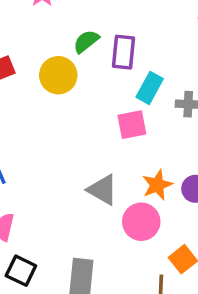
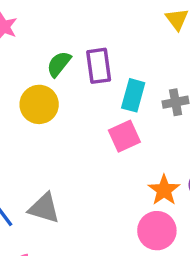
gray triangle: (103, 190) -> (44, 208), moved

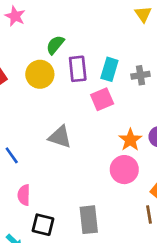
purple rectangle: (99, 66) -> (78, 69), moved
gray triangle: (44, 208) -> (60, 137), moved

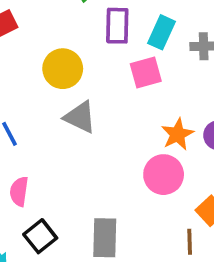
yellow circle: (40, 74) -> (63, 69), moved
black square: (43, 225) -> (40, 236), turned 30

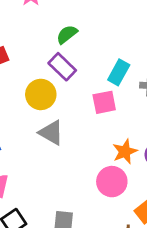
purple rectangle: (117, 26) -> (62, 67), moved, turned -52

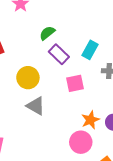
purple rectangle: (62, 67) -> (59, 54), moved
cyan rectangle: (119, 72) -> (90, 50), moved

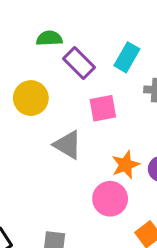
green semicircle: (47, 33) -> (49, 38), moved, turned 35
gray triangle: (36, 106) -> (68, 145), moved

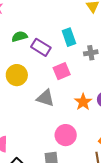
cyan rectangle: (127, 57) -> (69, 37), turned -36
pink circle: (110, 199) -> (66, 135), moved

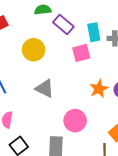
cyan rectangle: (69, 37) -> (94, 32), moved
gray triangle: (45, 98) -> (45, 88), moved

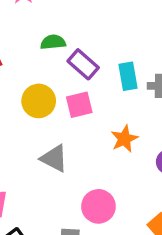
pink square: (81, 53) -> (79, 105), moved
orange star: (99, 89) -> (124, 139), moved

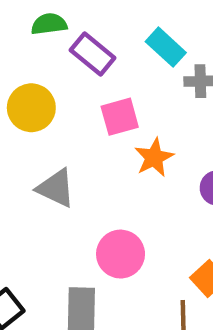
cyan rectangle: (128, 76) -> (166, 47), moved, turned -36
pink square: (79, 105) -> (120, 117), moved

